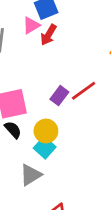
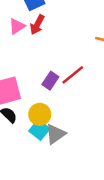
pink triangle: (31, 25) -> (17, 26), moved
gray triangle: (31, 175) -> (55, 134), moved

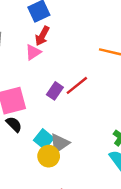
pink triangle: (17, 26) -> (33, 52), moved
yellow circle: (40, 114) -> (49, 156), moved

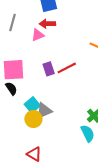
red arrow: (42, 36) -> (47, 24), turned 49
purple rectangle: (55, 91) -> (49, 69), turned -64

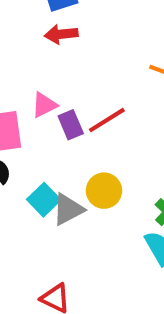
pink triangle: (38, 35) -> (44, 105), moved
yellow circle: (33, 119) -> (104, 191), moved

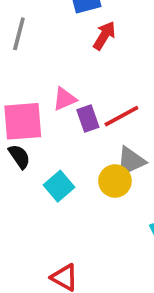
red arrow: (61, 34) -> (104, 36), moved, turned 124
gray triangle: (68, 209) -> (131, 161), moved

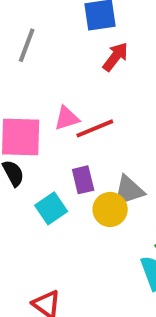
red line: (121, 116) -> (95, 128), moved
purple rectangle: (88, 119) -> (83, 180), moved

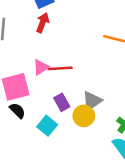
red arrow: (115, 57) -> (43, 23), moved
red line: (95, 128) -> (60, 68), turned 35

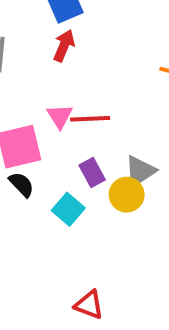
pink triangle: (41, 67) -> (60, 116), turned -30

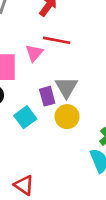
red line: (90, 119) -> (57, 40), moved
gray triangle: (140, 171) -> (66, 87), moved, turned -40

